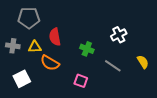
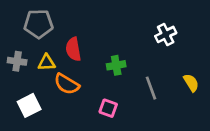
white cross: (119, 35) -> (166, 34), moved
green cross: (87, 49) -> (116, 65), turned -32
gray line: (113, 66) -> (151, 88), turned 36

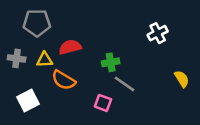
red semicircle: (73, 49) -> (70, 47), turned 85
gray line: (151, 88) -> (125, 84), moved, turned -35

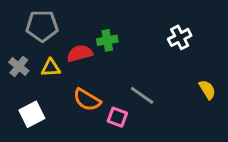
gray cross: (17, 58) -> (19, 66), turned 30
green cross: (111, 62) -> (107, 40), moved
orange semicircle: (64, 80) -> (87, 100), moved

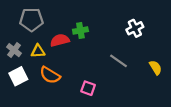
gray line: (142, 95) -> (119, 61), moved
orange semicircle: (87, 100) -> (50, 75), moved
white square: (32, 114) -> (18, 76), moved

